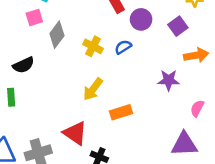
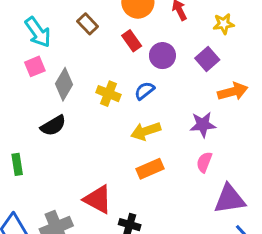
black semicircle: (23, 65) -> (53, 126), moved
yellow arrow: (93, 89) -> (146, 131), moved, turned 40
pink semicircle: (197, 108) -> (204, 162), moved

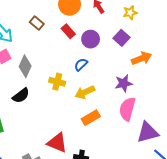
yellow cross: (108, 94) -> (57, 82), moved
pink semicircle: (204, 162) -> (127, 109), size x1.6

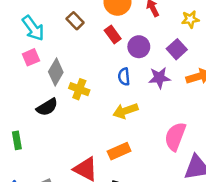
blue semicircle: (81, 65) -> (124, 77), turned -56
yellow cross: (57, 82) -> (79, 89), moved
purple star: (124, 83) -> (159, 78), moved
orange rectangle: (91, 118) -> (119, 151), moved

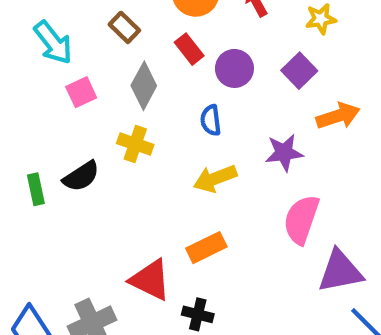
pink square: (31, 57) -> (81, 92), moved
gray diamond: (56, 72) -> (144, 86), moved
purple star: (159, 78) -> (284, 153), moved
green rectangle: (17, 140) -> (36, 189), moved

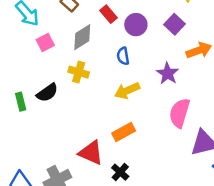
gray diamond: (144, 86) -> (82, 37), turned 32
purple star: (284, 153) -> (168, 73), turned -30
black cross: (198, 314) -> (120, 172), turned 30

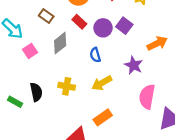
purple square: (175, 24) -> (124, 26), moved
yellow cross: (79, 72) -> (67, 86), moved
black semicircle: (47, 93) -> (36, 92), turned -60
green rectangle: (21, 102) -> (15, 102), turned -40

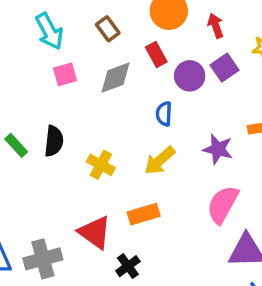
purple square: (124, 26) -> (224, 68), moved
purple star: (134, 65) -> (218, 149), turned -30
yellow arrow: (102, 83) -> (160, 161), turned -30
yellow cross: (67, 86) -> (101, 165), moved

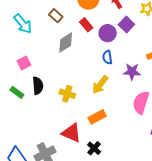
pink square: (65, 74) -> (24, 63), moved
blue semicircle: (164, 114) -> (107, 57), moved

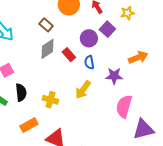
brown rectangle: (56, 16) -> (46, 25), moved
red rectangle: (86, 25) -> (69, 55), moved
orange rectangle: (97, 117) -> (29, 125), moved

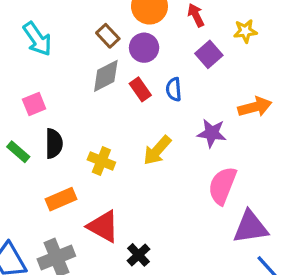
purple circle: (89, 38) -> (144, 48), moved
blue semicircle: (89, 62) -> (174, 89), moved

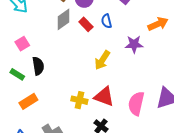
yellow cross: (101, 161) -> (79, 100), moved
pink semicircle: (222, 186) -> (136, 103), moved
orange rectangle: (61, 199) -> (28, 101), moved
red triangle: (103, 226) -> (104, 96), moved

